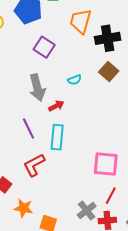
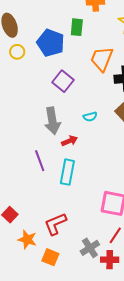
red L-shape: (34, 165) -> (55, 224), moved

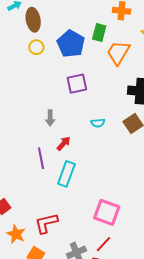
orange trapezoid: (102, 59) -> (118, 53), moved
purple square: (63, 81) -> (77, 84), turned 30
gray arrow: (52, 121) -> (50, 118), moved, size x0.6
red arrow: (70, 141) -> (64, 143), moved, turned -35

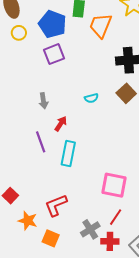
purple square: (77, 84) -> (54, 54), moved

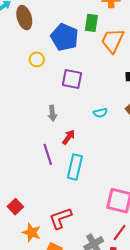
yellow circle: (19, 33) -> (37, 59), moved
purple square: (54, 54) -> (72, 79), moved, turned 30

